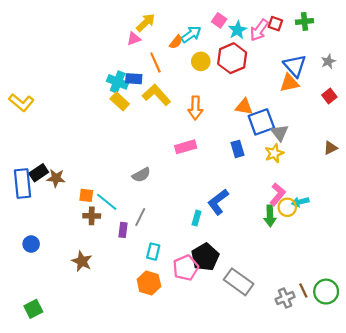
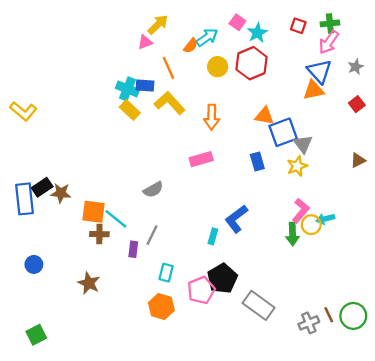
pink arrow: (259, 30) -> (329, 42), moved
orange square: (86, 195) -> (94, 212), size x1.5

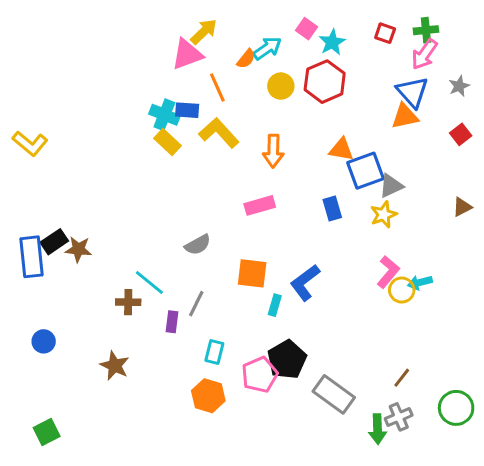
pink triangle: (145, 42) -> (187, 54), size x1.6
gray triangle: (303, 144) -> (391, 186), turned 42
orange square: (94, 212) -> (252, 273), moved
green arrow: (292, 234) -> (378, 429), moved
brown line: (329, 315) -> (402, 378), moved, turned 63

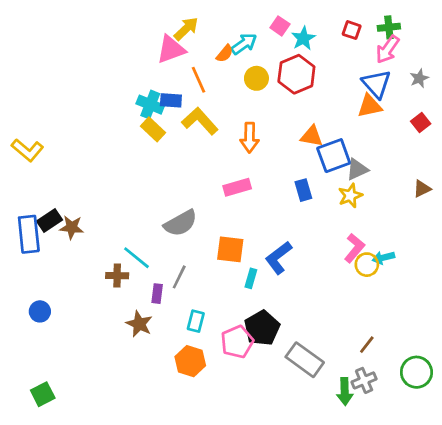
yellow L-shape: (30, 143) -> (27, 150), moved
gray semicircle: (198, 245) -> (181, 223), size x1.4
brown star: (115, 366) -> (139, 324), moved

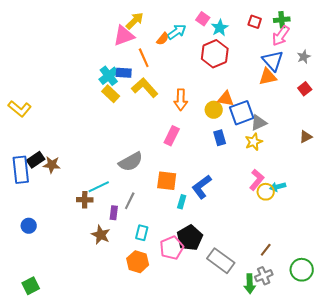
yellow circle: (256, 78) -> (214, 110), moved
cyan cross: (150, 105) -> (109, 76), turned 30
pink rectangle: (237, 187) -> (172, 136), turned -48
cyan line: (136, 258) -> (99, 187), turned -65

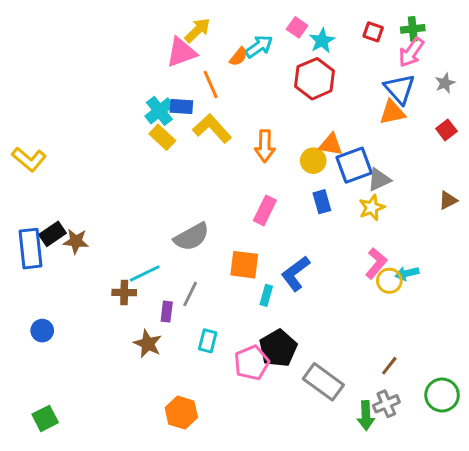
pink rectangle: (172, 136) -> (265, 210), moved
orange hexagon: (138, 262) -> (181, 413), moved

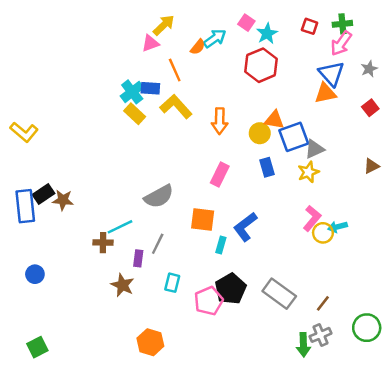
pink triangle: (181, 52) -> (150, 43), size x0.7
gray rectangle: (323, 382) -> (279, 294), moved

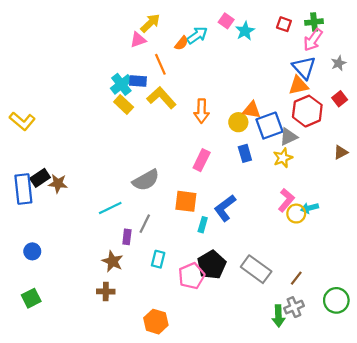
red hexagon: (261, 65) -> (307, 111), moved
brown cross: (103, 243) -> (106, 291), moved
orange hexagon: (150, 342) -> (156, 322), moved
green square: (37, 347) -> (31, 298), moved

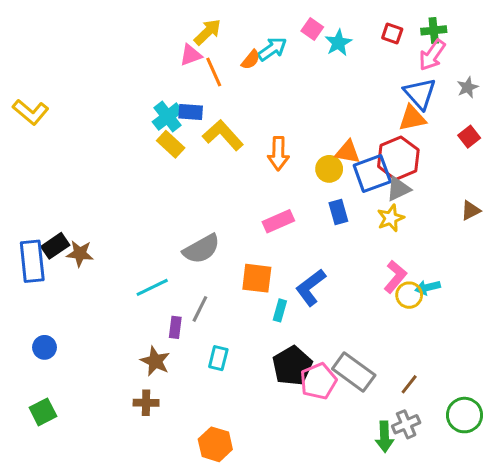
orange line: (160, 64) -> (214, 72), moved
red hexagon: (307, 111) -> (398, 158), moved
yellow L-shape: (22, 121) -> (31, 112), moved
pink rectangle: (202, 160) -> (278, 221), turned 40
pink pentagon: (192, 276) -> (318, 381), moved

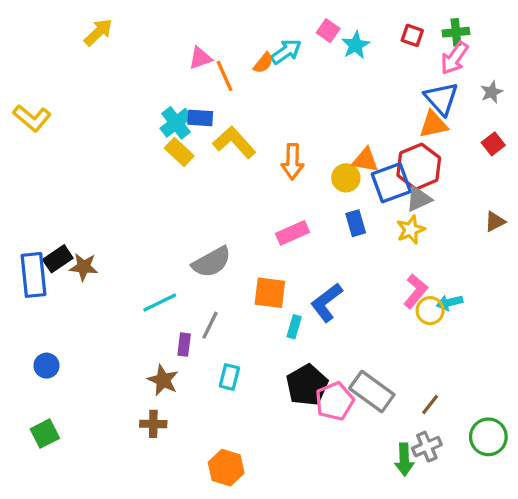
yellow arrow: (208, 32) -> (98, 32), moved

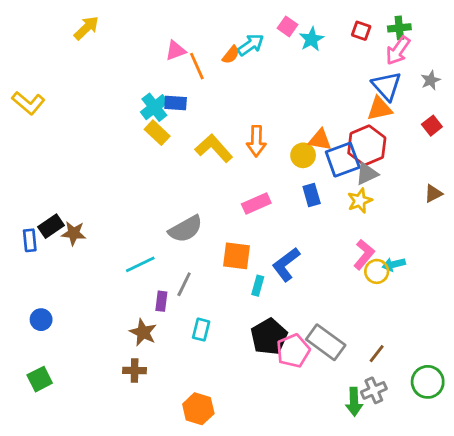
yellow L-shape: (234, 142) -> (214, 148), moved
blue rectangle: (34, 275) -> (30, 240), size x0.6

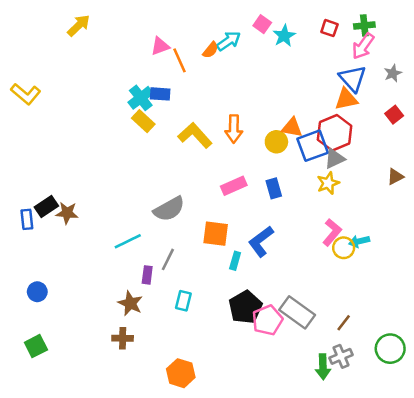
blue rectangle: (312, 195) -> (274, 188), moved

